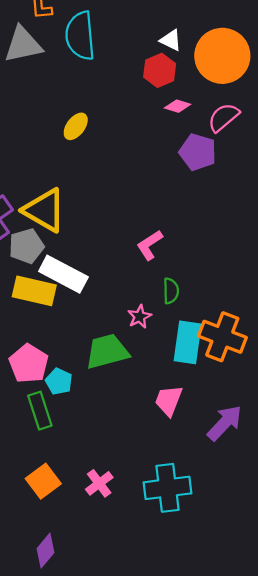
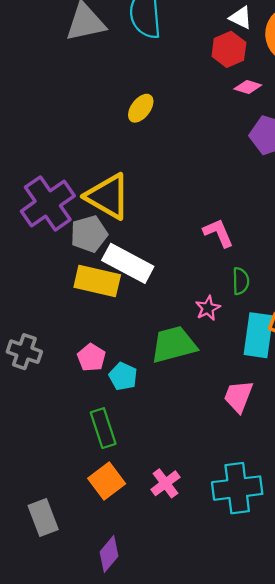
pink L-shape: (150, 245) -> (218, 233), turned 100
pink pentagon: (29, 364) -> (91, 358), size x0.7
green rectangle: (40, 411) -> (103, 428), moved

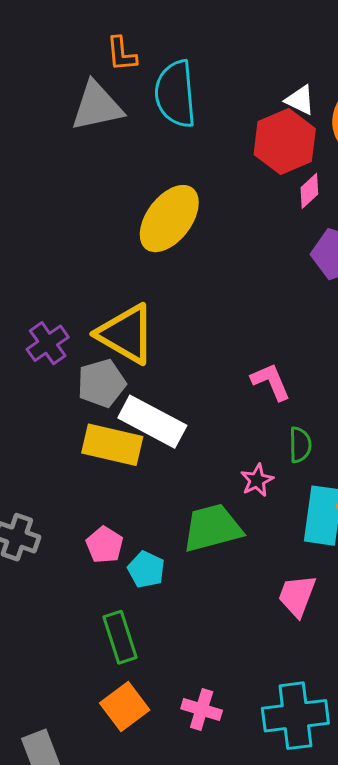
red hexagon: (229, 49) -> (285, 142), size x1.4
pink diamond: (248, 87) -> (309, 191), turned -60
yellow ellipse: (141, 108) -> (169, 219), size x1.8
purple cross: (48, 203) -> (48, 343), size x0.6
pink cross: (165, 483) -> (202, 710), turned -36

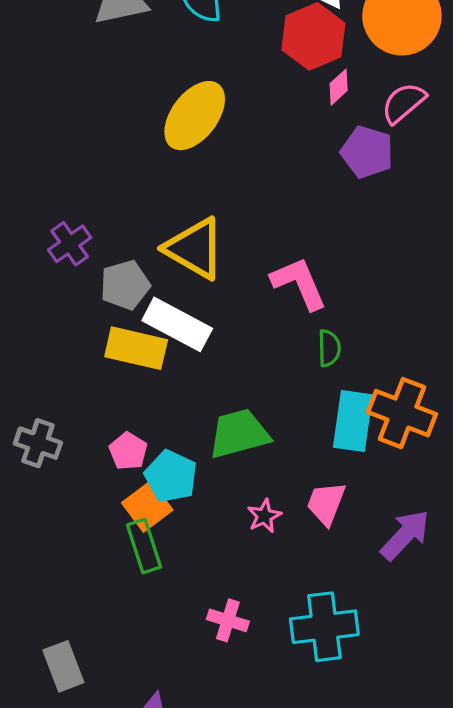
yellow triangle: (126, 334) -> (195, 248), moved
pink L-shape: (271, 382) -> (299, 283), size x1.4
pink star: (257, 480) -> (264, 516), moved
cyan pentagon: (146, 569) -> (171, 476), size x1.4
orange square: (125, 706) -> (147, 506), moved

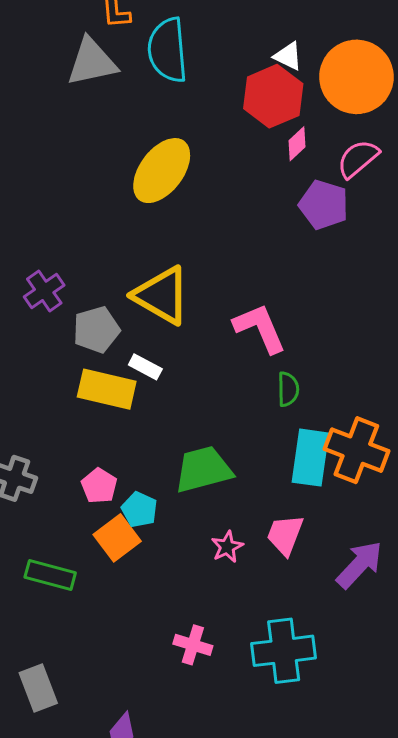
white rectangle: (177, 324) -> (145, 367), size x0.5
cyan pentagon: (171, 476) -> (139, 510), size x0.7
green rectangle: (144, 546) -> (50, 575), moved, turned -57

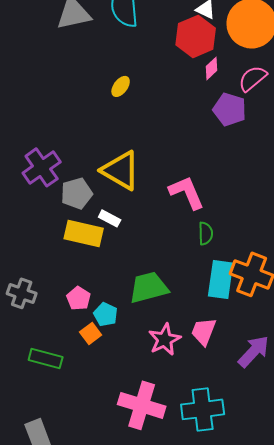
yellow ellipse: (162, 171) -> (121, 86), size x0.5
purple cross: (44, 291) -> (42, 167), size x1.4
orange square: (117, 538) -> (91, 333), size x0.7
pink star: (227, 547) -> (165, 339), size x1.5
pink cross: (193, 645) -> (142, 405), size x1.8

